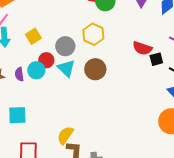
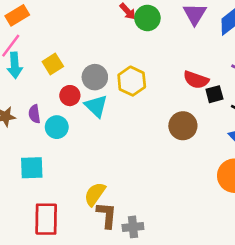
yellow hexagon: (93, 34) -> (132, 81), moved
brown circle: (95, 69) -> (183, 126), moved
cyan circle: (36, 70) -> (57, 127), moved

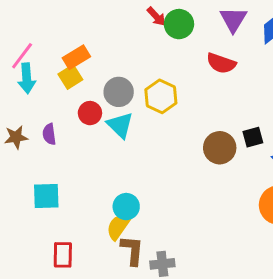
orange rectangle: (17, 15) -> (76, 57), moved
red semicircle: (196, 80) -> (221, 63), moved
black square: (214, 94) -> (253, 137), moved
cyan circle: (57, 127) -> (126, 207), moved
red rectangle: (46, 219) -> (63, 255), size x0.7

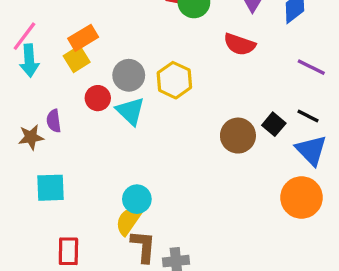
brown star: (16, 137) -> (31, 137), moved
black square: (253, 137) -> (274, 124), turned -35

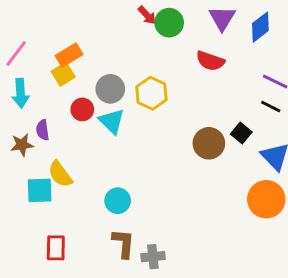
cyan arrow: (29, 61) -> (20, 93), moved
black line: (308, 116) -> (271, 107), moved
yellow semicircle: (129, 220) -> (60, 174), moved, turned -72

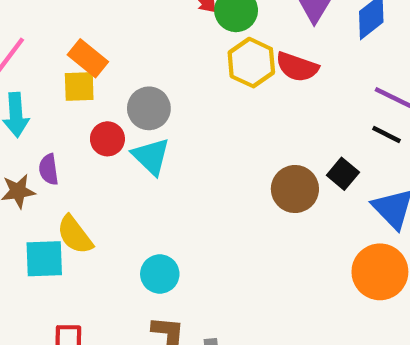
orange rectangle: (69, 55) -> (88, 58), turned 70
yellow square: (63, 74) -> (79, 87), turned 30
yellow hexagon: (151, 93) -> (251, 63), moved

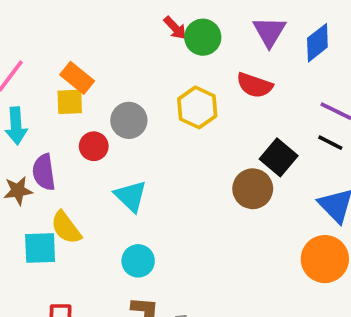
yellow hexagon: (251, 63) -> (197, 107), moved
cyan triangle: (151, 156) -> (131, 196), moved
purple semicircle: (49, 169) -> (44, 172), size x1.4
black square: (343, 174) -> (279, 157), moved, size x1.4

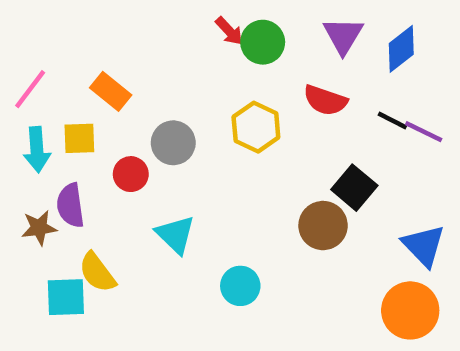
yellow square: (70, 102) -> (79, 138), moved
black line: (330, 143) -> (392, 120), moved
cyan circle: (138, 261) -> (240, 286), moved

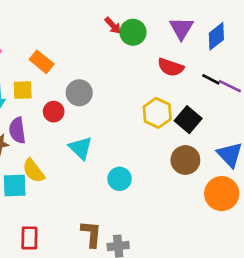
yellow hexagon: (256, 127) -> (157, 113), moved
brown circle: (323, 226) -> (185, 160), moved

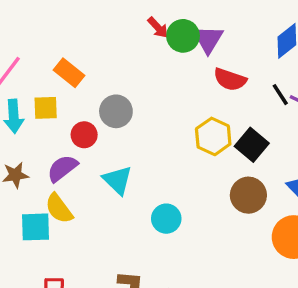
purple triangle: (181, 28) -> (208, 39), moved
black line: (211, 79) -> (280, 95), turned 30
purple semicircle: (17, 130) -> (62, 168), moved, turned 60

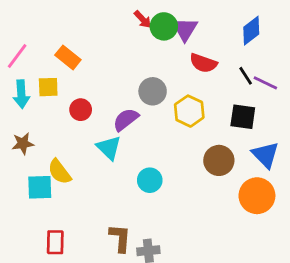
gray circle: (116, 111) -> (153, 91), moved
black square: (252, 145) -> (243, 117), moved, turned -32
purple semicircle: (62, 168) -> (126, 120), moved

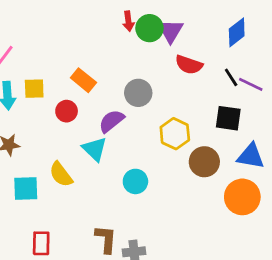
red arrow: (143, 19) -> (128, 21), turned 36
orange rectangle: (68, 57) -> (83, 80), moved
yellow hexagon: (189, 111) -> (175, 134), moved
blue triangle: (265, 155) -> (251, 156), turned -36
yellow semicircle: (59, 172) -> (61, 174), moved

